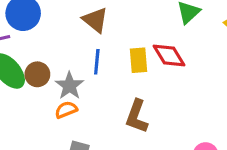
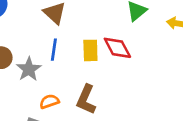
orange semicircle: (66, 110) -> (49, 101), moved

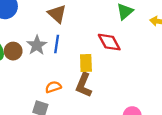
yellow rectangle: (90, 50) -> (86, 63), moved
gray star: (29, 69) -> (37, 45), moved

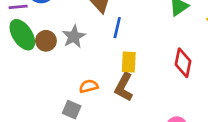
red diamond: (109, 42) -> (183, 63), moved, turned 35
blue line: (57, 44) -> (117, 28), moved

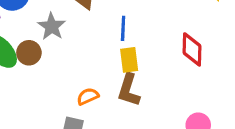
blue line: (117, 28) -> (123, 28), moved
gray star: (74, 37) -> (52, 26), moved

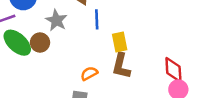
blue line: (123, 28) -> (97, 19), moved
red diamond: (192, 49) -> (173, 70), moved

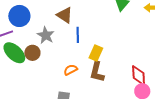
yellow rectangle: (120, 42) -> (96, 53), turned 35
orange semicircle: (89, 73) -> (71, 70), moved

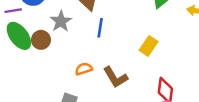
yellow rectangle: (96, 53) -> (149, 46), moved
brown L-shape: (97, 72) -> (115, 77), turned -55

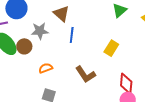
gray star: (61, 21) -> (40, 31), turned 30
orange semicircle: (84, 69) -> (46, 68), moved

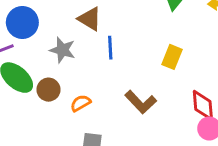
gray star: (40, 31) -> (62, 50), turned 30
brown circle: (24, 46) -> (48, 90), moved

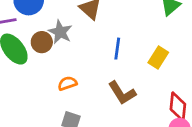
blue line: (110, 48) -> (117, 49), moved
brown circle: (48, 90) -> (42, 42), moved

